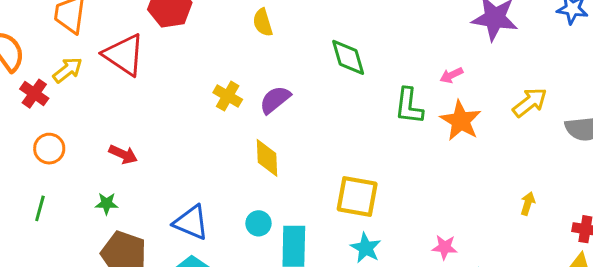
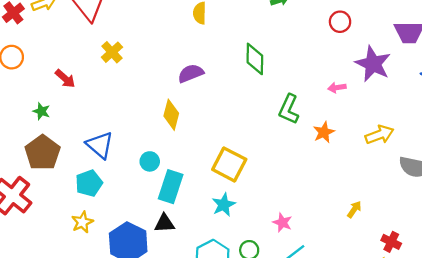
pink arrow: (451, 75) -> (337, 88), moved
yellow cross: (228, 96) -> (112, 52), moved
orange star: (461, 121) -> (324, 132), size x0.7

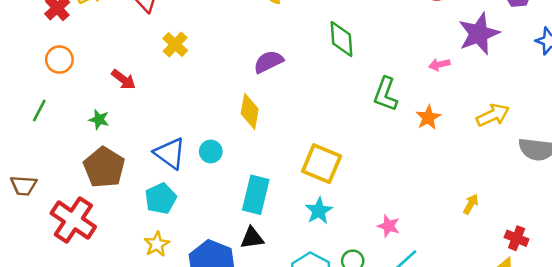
purple star: (373, 64) -> (479, 34), turned 30
cyan circle: (150, 161) -> (211, 151), moved

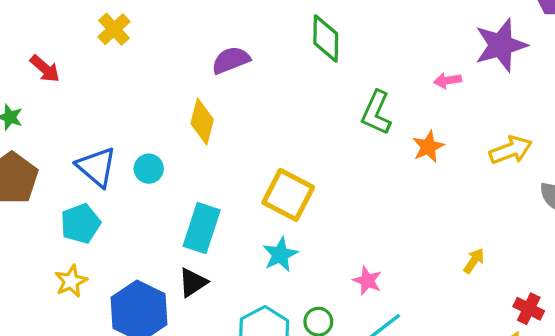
black triangle: (252, 238) -> (193, 282), turned -30

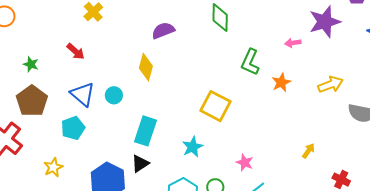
red arrow: (45, 69) -> (76, 51), moved
yellow square: (288, 195) -> (215, 106), moved
yellow star: (71, 281) -> (53, 167), moved

